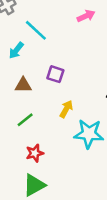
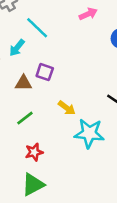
purple square: (55, 74) -> (45, 72), moved
yellow arrow: (66, 109) -> (67, 108), turned 96

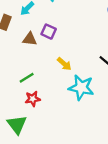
green line: (25, 118) -> (27, 78), moved
green triangle: (33, 185) -> (17, 125), moved, turned -45

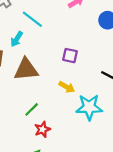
purple square: (49, 32) -> (70, 56), moved
brown triangle: (30, 39) -> (26, 69), size x1.6

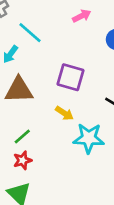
purple square: (70, 56) -> (71, 77), size x1.5
red star: (42, 129) -> (23, 160), moved

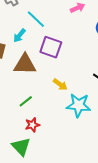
purple square: (71, 77) -> (51, 47), moved
red star: (23, 160) -> (32, 125), moved

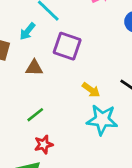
brown triangle: (25, 64) -> (34, 68), size x0.6
yellow arrow: (60, 84) -> (91, 90), moved

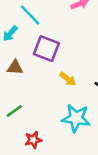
yellow arrow: (91, 90) -> (68, 79), moved
red star: (44, 144) -> (33, 140), moved

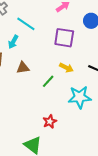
purple square: (46, 49) -> (64, 38), moved
green line: (14, 111) -> (48, 81), moved

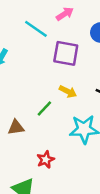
cyan line: (26, 24) -> (36, 29), moved
brown triangle: (23, 68) -> (16, 127), moved

